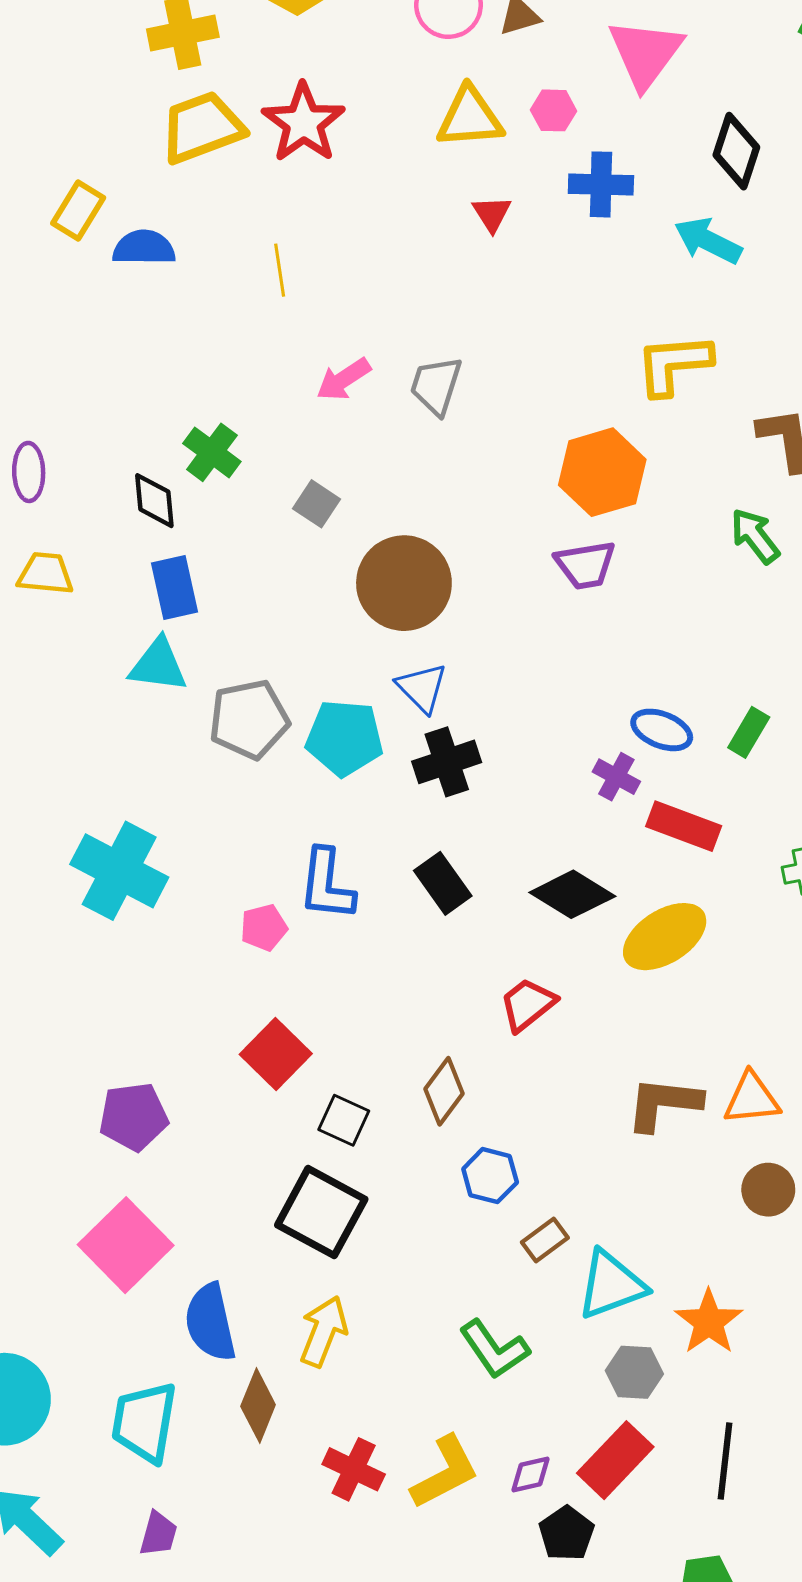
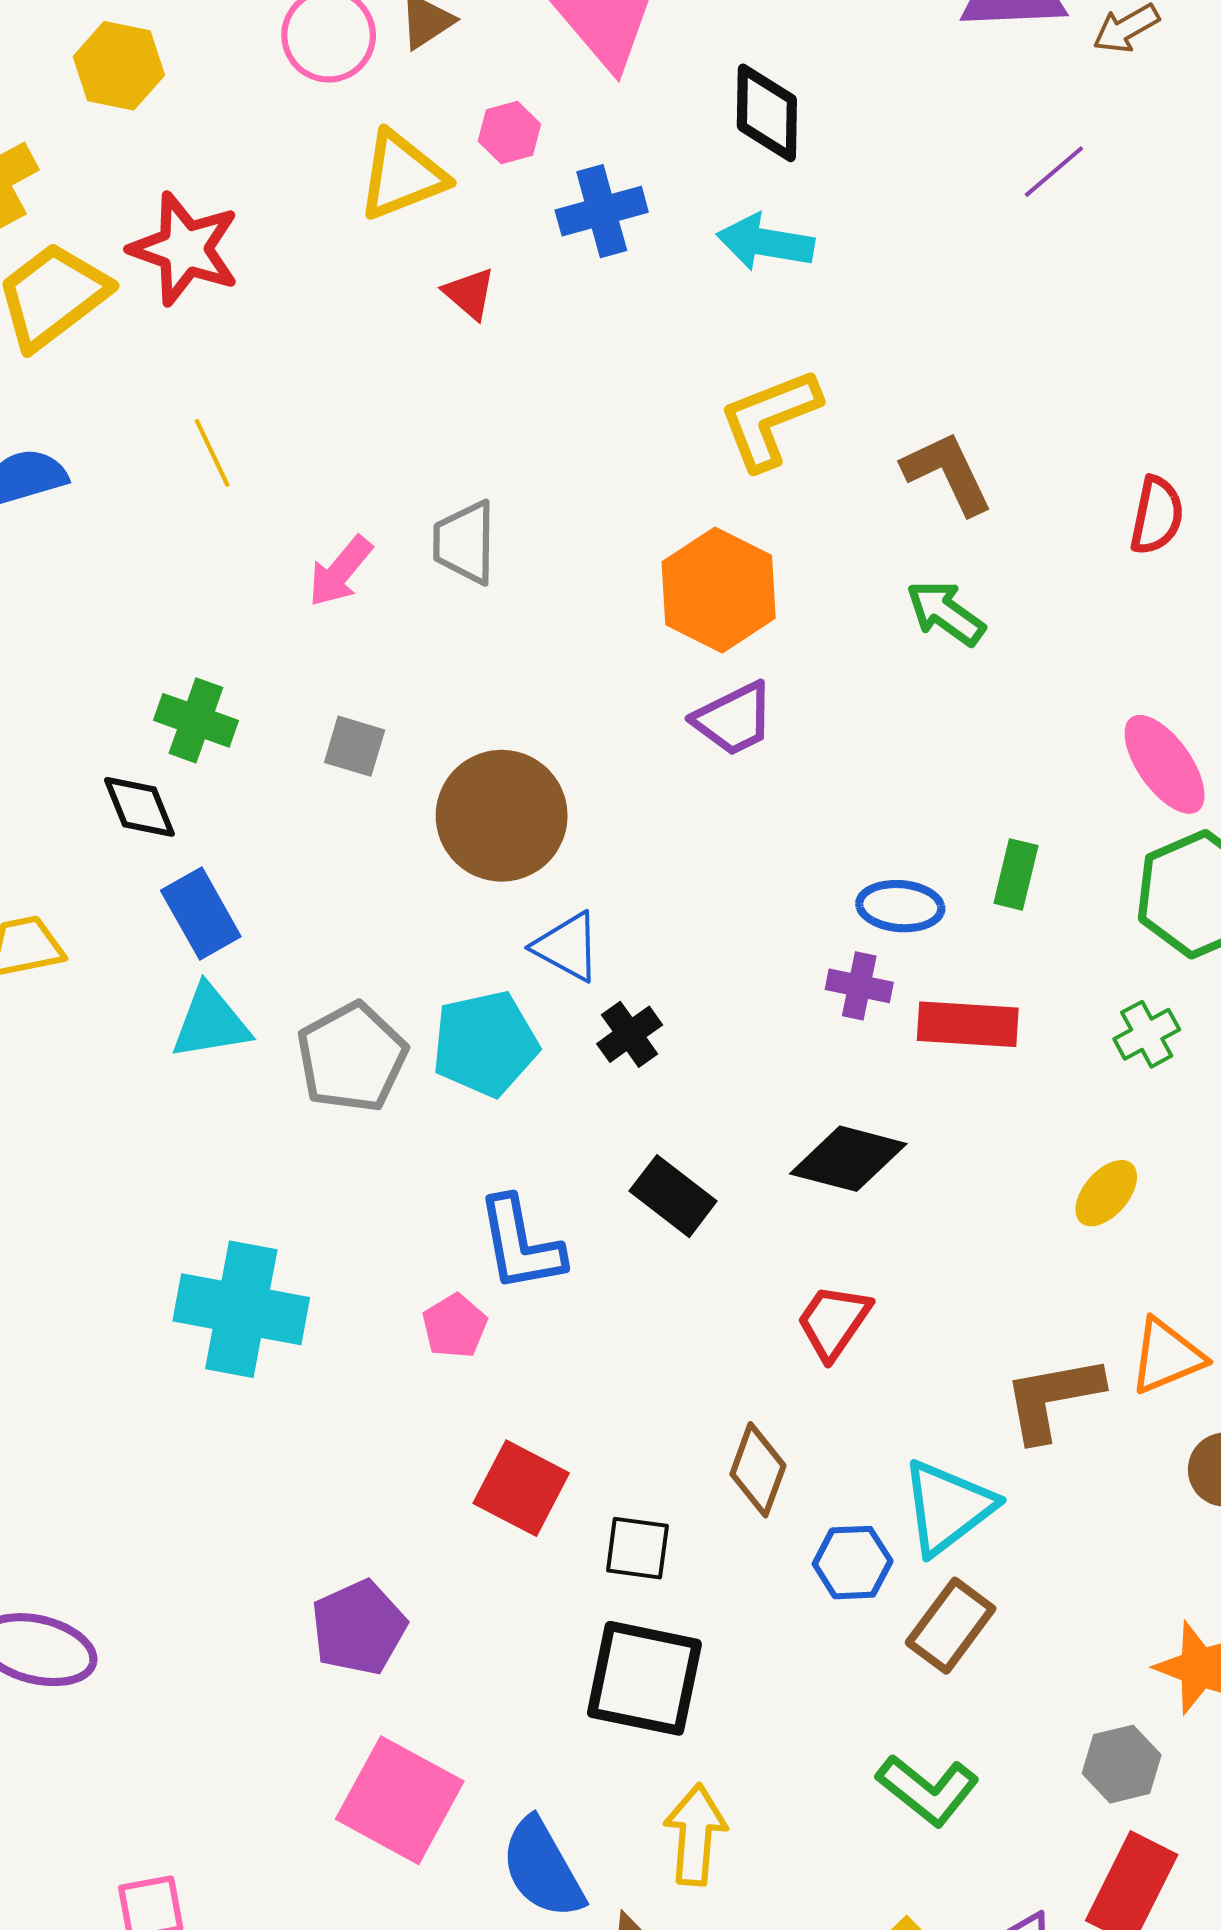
black cross: (447, 762) -> (630, 1034), size x0.7
yellow ellipse: (665, 937) -> (1106, 1193), moved, size x0.6
brown rectangle: (545, 1240) -> (951, 1626), size x1.4
cyan triangle: (611, 1285) -> (948, 1507), moved

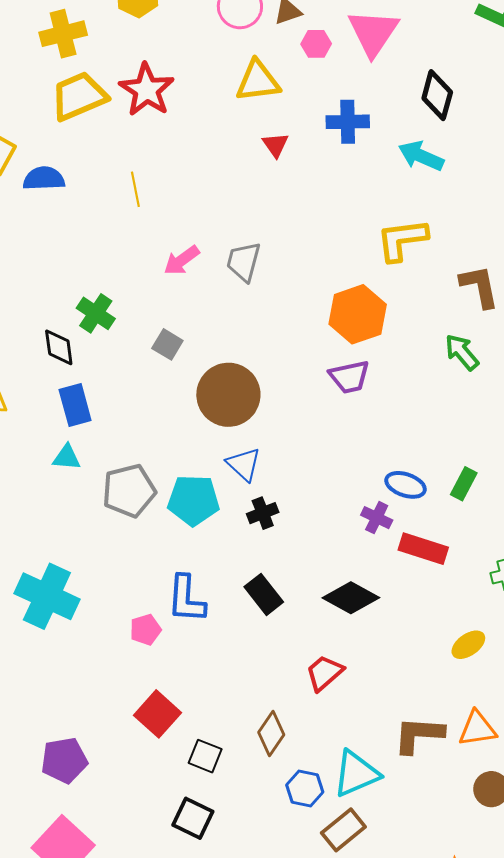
pink hexagon: (509, 133) -> (316, 44), moved
cyan triangle: (211, 1022) -> (67, 457), size x0.7
black square: (644, 1678) -> (193, 818), size x0.7

